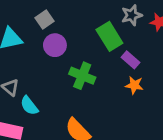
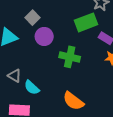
green rectangle: (109, 36) -> (86, 22), turned -70

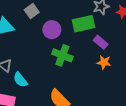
purple circle: (44, 36) -> (52, 30), moved

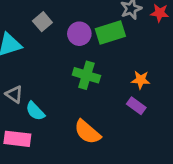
purple circle: (52, 30) -> (79, 34), moved
purple rectangle: (101, 42) -> (136, 106), moved

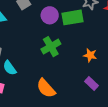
green cross: (86, 75) -> (51, 47), turned 36
purple rectangle: (136, 106) -> (92, 83), moved

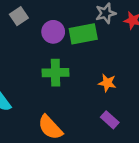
green cross: (51, 47) -> (55, 73), turned 30

